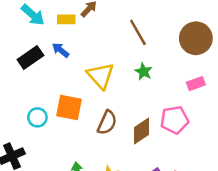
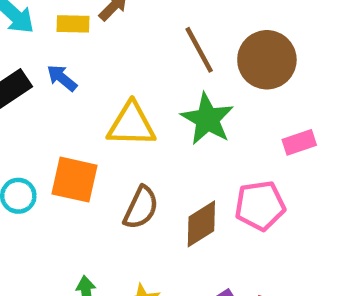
brown circle: (196, 38) -> (267, 60), moved
green star: (144, 72) -> (207, 119), size x1.6
yellow triangle: (101, 76) -> (131, 125), turned -48

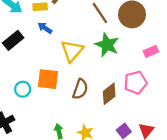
blue arrow: (62, 78) -> (45, 28), moved
yellow triangle: (131, 125) -> (72, 51), turned -45

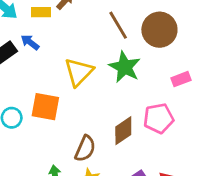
blue arrow: (45, 28) -> (30, 42), moved
brown semicircle: (80, 89) -> (85, 149), moved

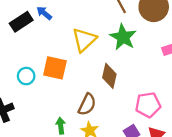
pink pentagon: (159, 118) -> (148, 105), moved
brown diamond: (123, 131) -> (109, 76), moved, turned -45

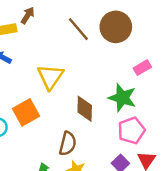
green star: (123, 37) -> (122, 98), moved
orange square: (55, 68) -> (26, 112), turned -30

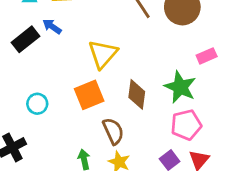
orange square: (26, 112) -> (89, 95), moved
brown semicircle: (68, 144) -> (113, 131), turned -45

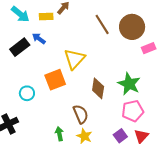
pink rectangle: (207, 56) -> (149, 48), moved
orange square: (89, 95) -> (55, 80), moved

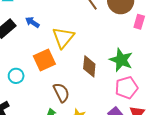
blue arrow: (39, 38) -> (32, 22), moved
pink rectangle: (149, 48) -> (139, 22), turned -48
brown semicircle: (81, 114) -> (61, 93), moved

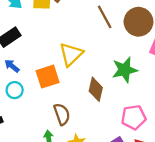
blue arrow: (32, 22) -> (12, 66), moved
green star: (121, 60) -> (125, 70), moved, turned 30

